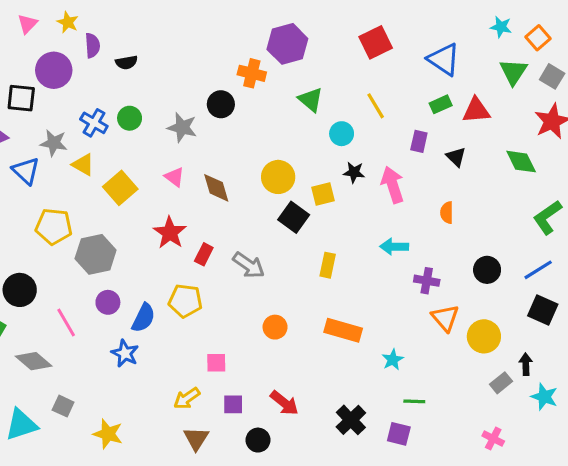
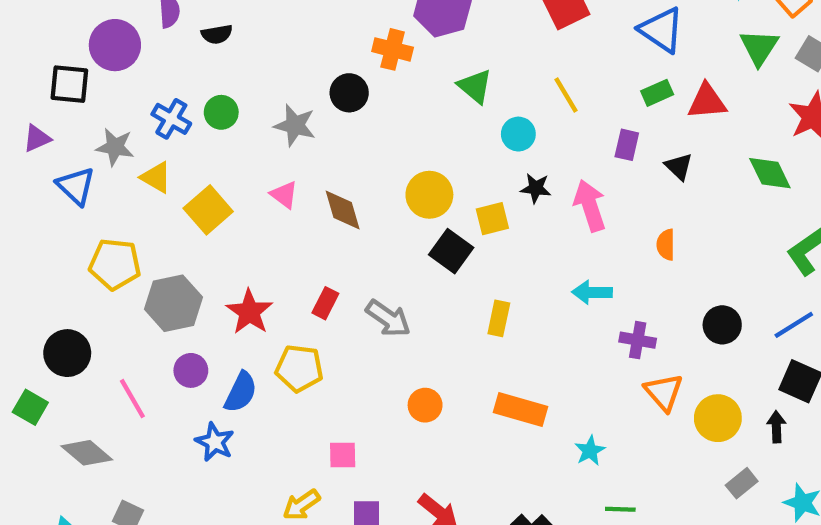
red star: (170, 233) -> (249, 312), moved
black arrow: (526, 364) -> (776, 427), moved

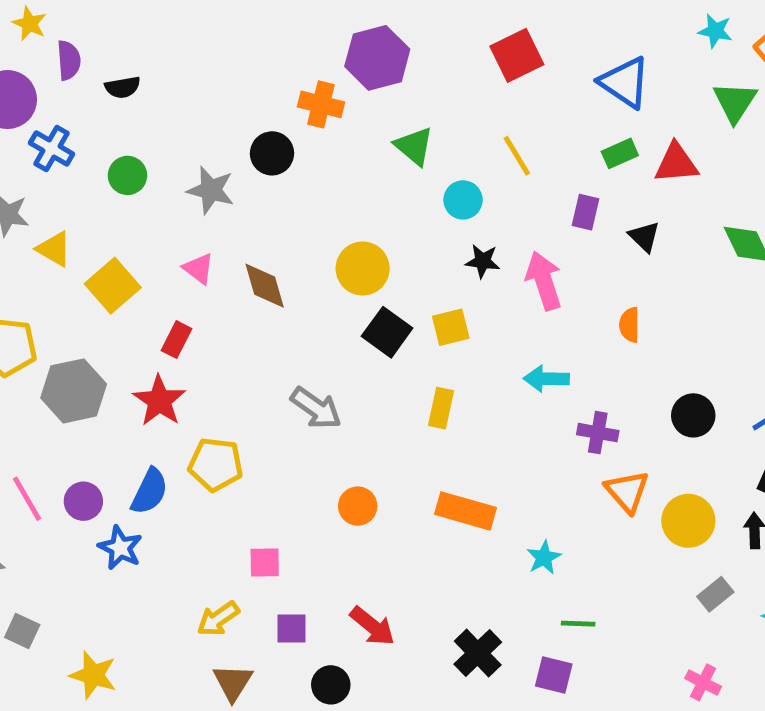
blue cross: (171, 119) -> (52, 148), moved
yellow square: (492, 219) -> (451, 327), moved
red rectangle: (325, 303) -> (176, 340), moved
purple circle: (191, 370) -> (83, 501), moved

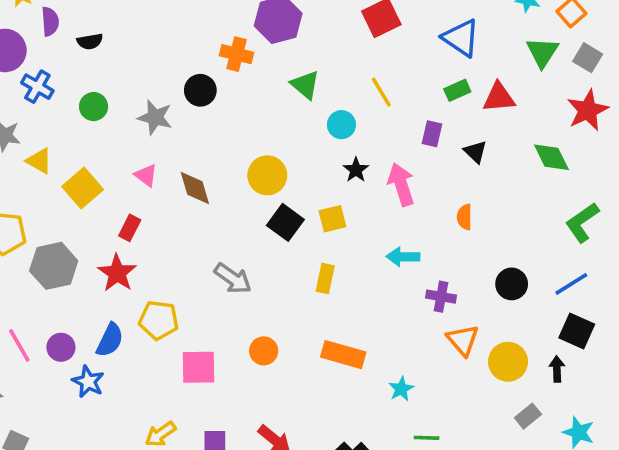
black star: (483, 261) -> (356, 170), turned 30
pink square: (265, 562) -> (198, 367), moved, size x1.5

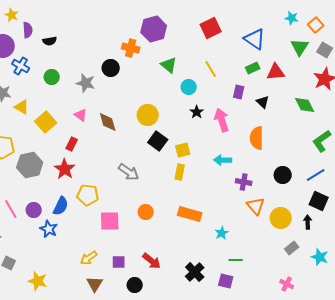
orange semicircle: (465, 217) -> (257, 138), size x1.6
yellow square: (332, 219) -> (183, 150), moved

